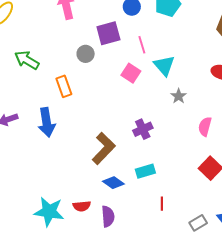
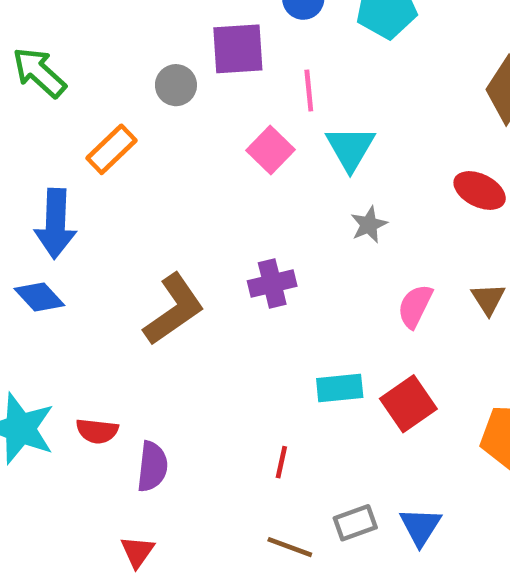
orange rectangle: (64, 86) -> (112, 149), turned 55
cyan rectangle: (145, 171) -> (340, 388), moved
blue diamond: (113, 183) -> (39, 297), moved

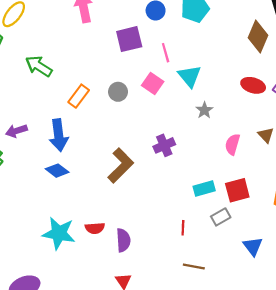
gray circle: (176, 85) -> (118, 92), moved
red square: (408, 404) -> (237, 190), turned 30
gray rectangle: (355, 523) -> (221, 217), moved

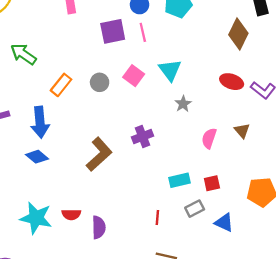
pink line: (166, 53) -> (143, 32), moved
red square: (237, 190) -> (212, 183), size x0.7
blue triangle: (253, 246) -> (224, 223), moved, turned -30

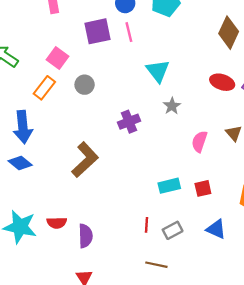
pink square: (134, 76) -> (57, 58), moved
purple cross: (142, 137) -> (129, 122), moved
gray rectangle: (195, 209) -> (173, 230), moved

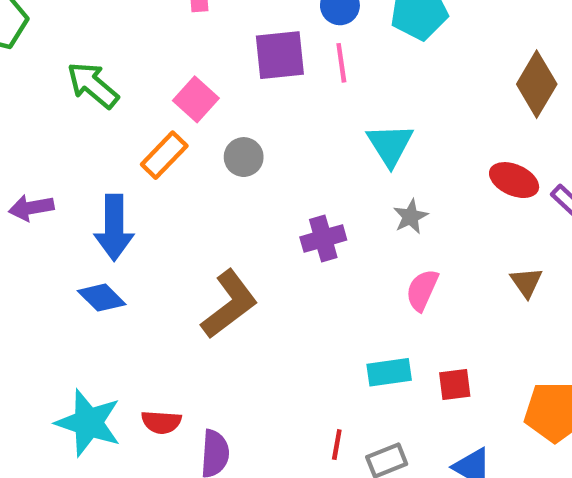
pink semicircle: (199, 142) -> (422, 290), moved

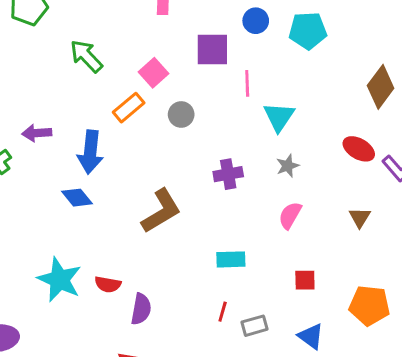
pink line: (341, 63) -> (247, 83), moved
cyan rectangle: (389, 372) -> (231, 259), moved

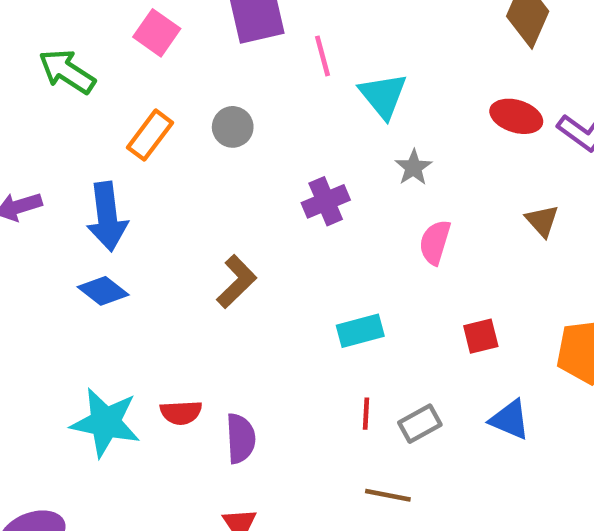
pink square: (154, 73) -> (157, 33), moved
brown L-shape: (161, 211) -> (237, 282), size x0.7

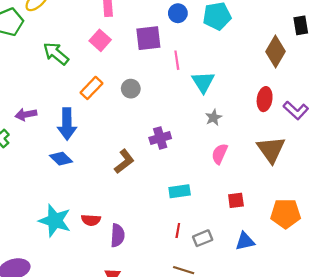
red ellipse: (516, 116) -> (265, 99), turned 75
purple cross: (326, 201) -> (160, 138), moved
brown triangle: (542, 221) -> (271, 150), size x1.8
blue triangle: (510, 420) -> (245, 241), turned -42

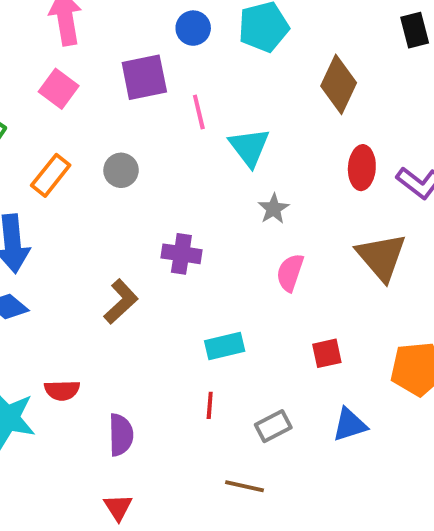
brown diamond: (276, 52) -> (339, 84), moved
purple cross: (160, 138) -> (181, 254), turned 30
red semicircle: (91, 220) -> (62, 390), moved
red line: (178, 231) -> (210, 405), moved

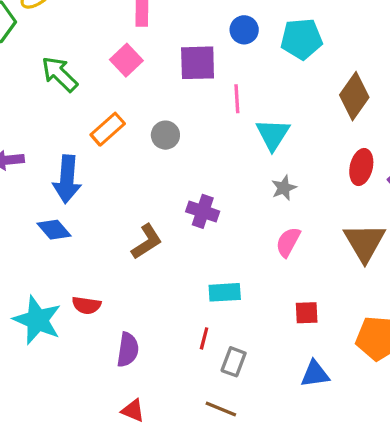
gray rectangle: (273, 426) -> (234, 362), moved, turned -52
red triangle: (118, 507) -> (133, 411), moved, turned -45

